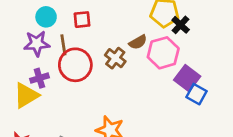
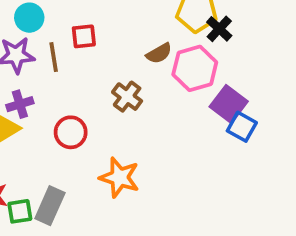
red square: (82, 20) -> (84, 36), moved
brown cross: (115, 58) -> (127, 97), moved
red circle: (75, 65) -> (71, 132), moved, size x0.7

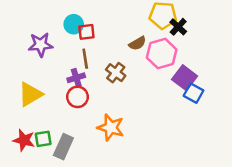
cyan circle: (29, 18) -> (74, 24), moved
brown line: (54, 57) -> (85, 59), moved
purple cross: (20, 104) -> (76, 78), moved
green square: (20, 211) -> (43, 139), moved

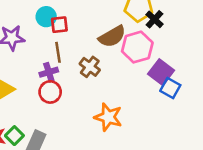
brown semicircle: (137, 43) -> (112, 36), size x1.5
orange star: (111, 127) -> (108, 117), moved
green square: (43, 139) -> (14, 136), turned -36

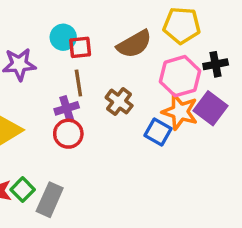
black cross: (154, 19) -> (216, 64), moved, turned 36
brown semicircle: (112, 36) -> (134, 44), moved
blue square: (170, 88) -> (158, 132), moved
orange star: (108, 117) -> (180, 112), moved

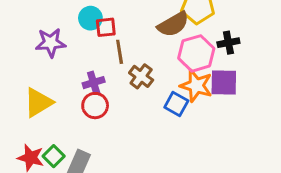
brown semicircle: (134, 44) -> (173, 24), moved
brown line: (78, 83) -> (120, 52), moved
purple square: (210, 108) -> (224, 83), turned -36

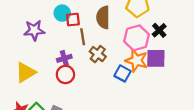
brown semicircle: (173, 24) -> (103, 17), moved, turned 120
black cross: (228, 43) -> (159, 30), turned -32

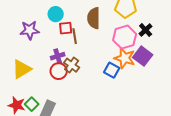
red square: (73, 20) -> (66, 28), moved
brown cross: (98, 54) -> (72, 65), moved
purple square: (156, 58) -> (143, 56), turned 36

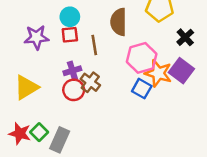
red square: (66, 28) -> (70, 35), moved
pink hexagon: (125, 37) -> (142, 58), moved

